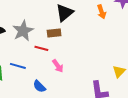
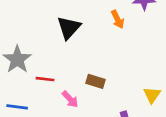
brown rectangle: (54, 33) -> (96, 81), moved, turned 32

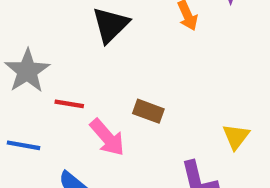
pink arrow: (70, 99) -> (107, 137), size x1.4

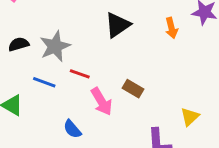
blue line: (24, 145) -> (44, 82), moved

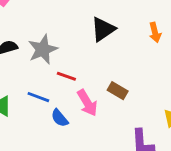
blue line: (44, 82) -> (38, 97), moved
blue semicircle: (72, 129) -> (60, 118), moved

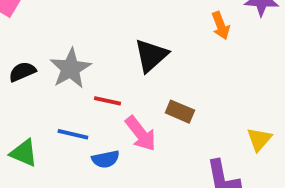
black triangle: (103, 29) -> (151, 55), moved
blue semicircle: (60, 118) -> (106, 159), turned -54

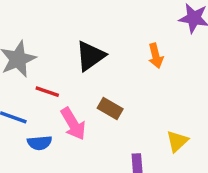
orange arrow: (221, 26) -> (156, 56), moved

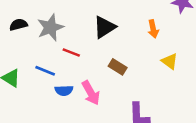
pink arrow: (73, 124) -> (91, 93), moved
yellow triangle: (177, 141) -> (170, 61), moved, turned -42

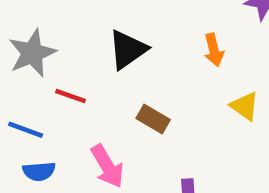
blue semicircle: (64, 90) -> (39, 171), moved

